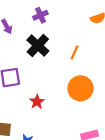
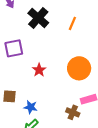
orange circle: (80, 88) -> (79, 68), moved

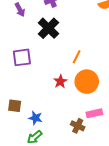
orange line: (72, 23) -> (77, 57), moved
red star: (39, 70) -> (60, 81), moved

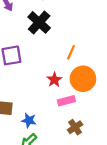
pink rectangle: (94, 113) -> (66, 101), moved
brown cross: (78, 126) -> (75, 127), turned 32

